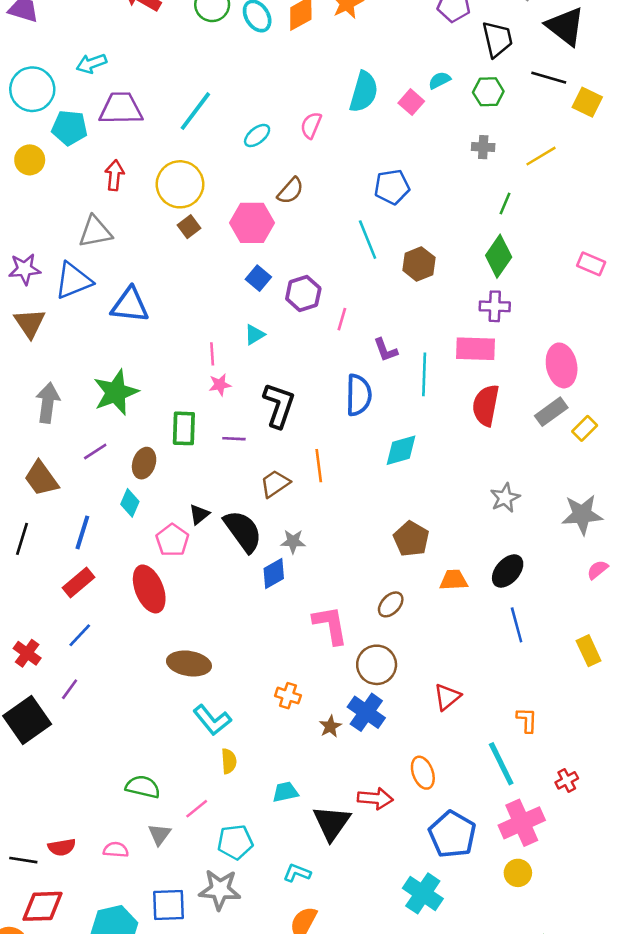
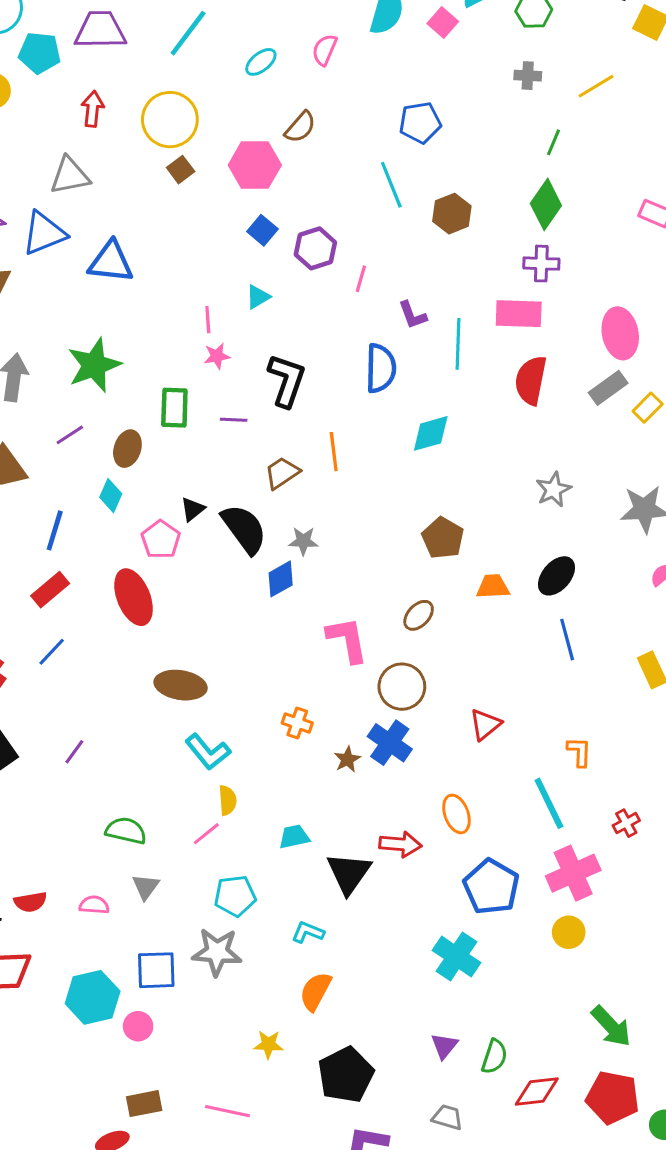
purple line: (70, 689) -> (74, 752), moved
pink line: (197, 809) -> (206, 834), moved

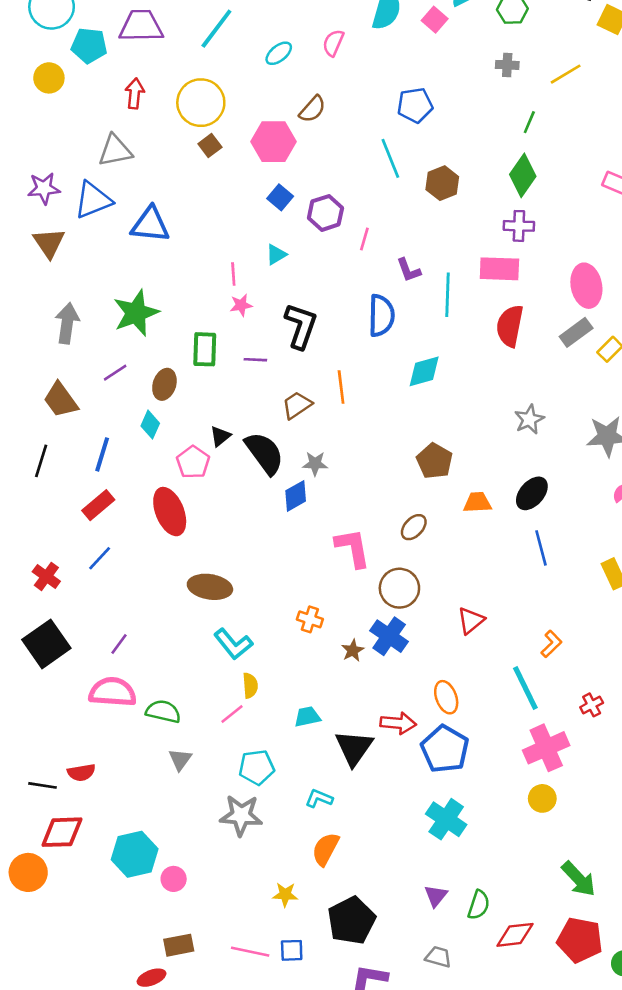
orange L-shape: (579, 752) -> (551, 644), turned 44
blue pentagon: (491, 887) -> (445, 749), moved
pink semicircle: (94, 905) -> (113, 692), moved, size x1.8
blue square: (156, 970) -> (292, 950), moved, size x0.7

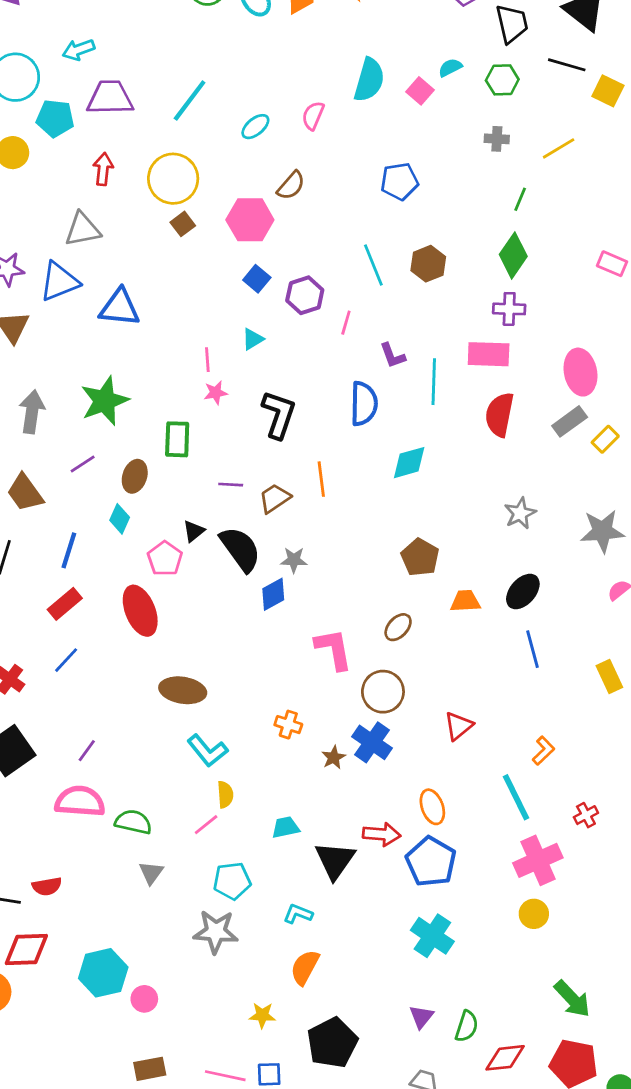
cyan line: (390, 158) -> (373, 265), moved
purple line: (255, 360) -> (231, 485), moved

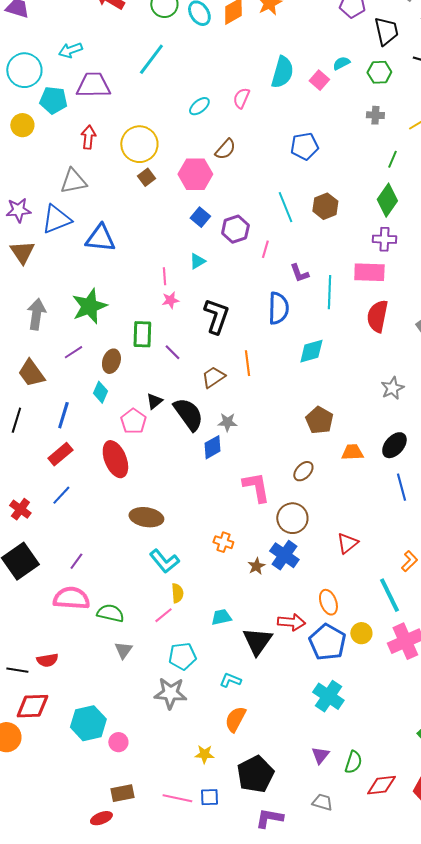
cyan line: (190, 100) -> (151, 59), moved
purple line: (231, 485) -> (172, 352), moved, turned 42
yellow circle: (534, 914) -> (361, 633), moved

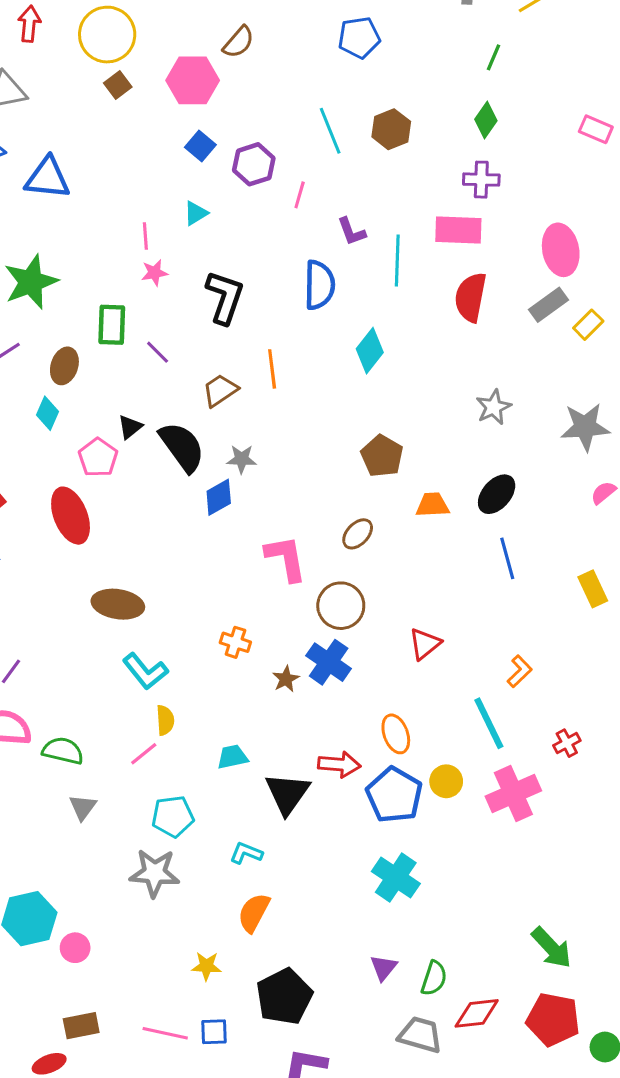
green diamond: (387, 200) -> (486, 120), size x0.7
cyan diamond: (311, 351) -> (370, 351), turned -36
gray trapezoid: (322, 802) -> (420, 1035), moved, size x1.4

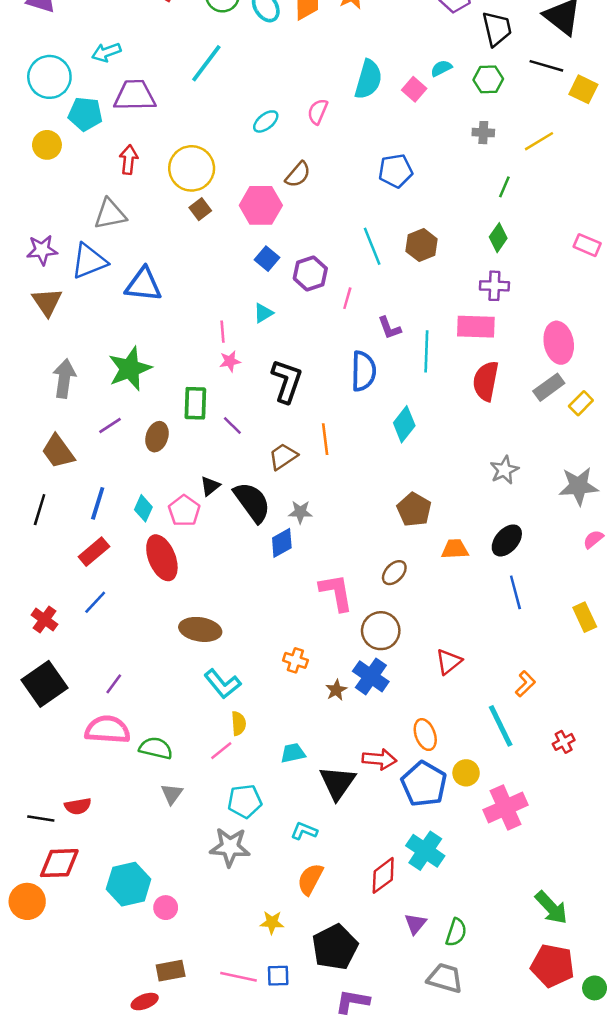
cyan diamond: (48, 413) -> (143, 508), moved
pink cross: (513, 793) -> (506, 807), moved
red diamond: (477, 1013) -> (383, 875), moved, turned -30

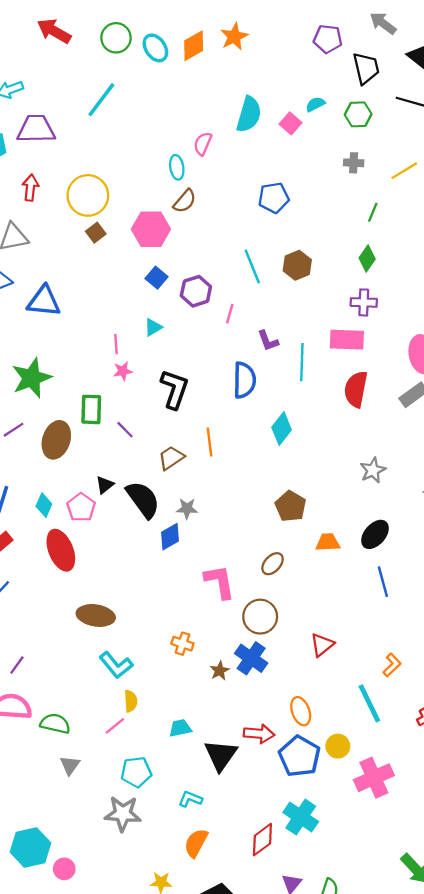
cyan ellipse: (266, 121) -> (177, 167), moved, turned -60
brown ellipse: (157, 437) -> (56, 440), size x1.4

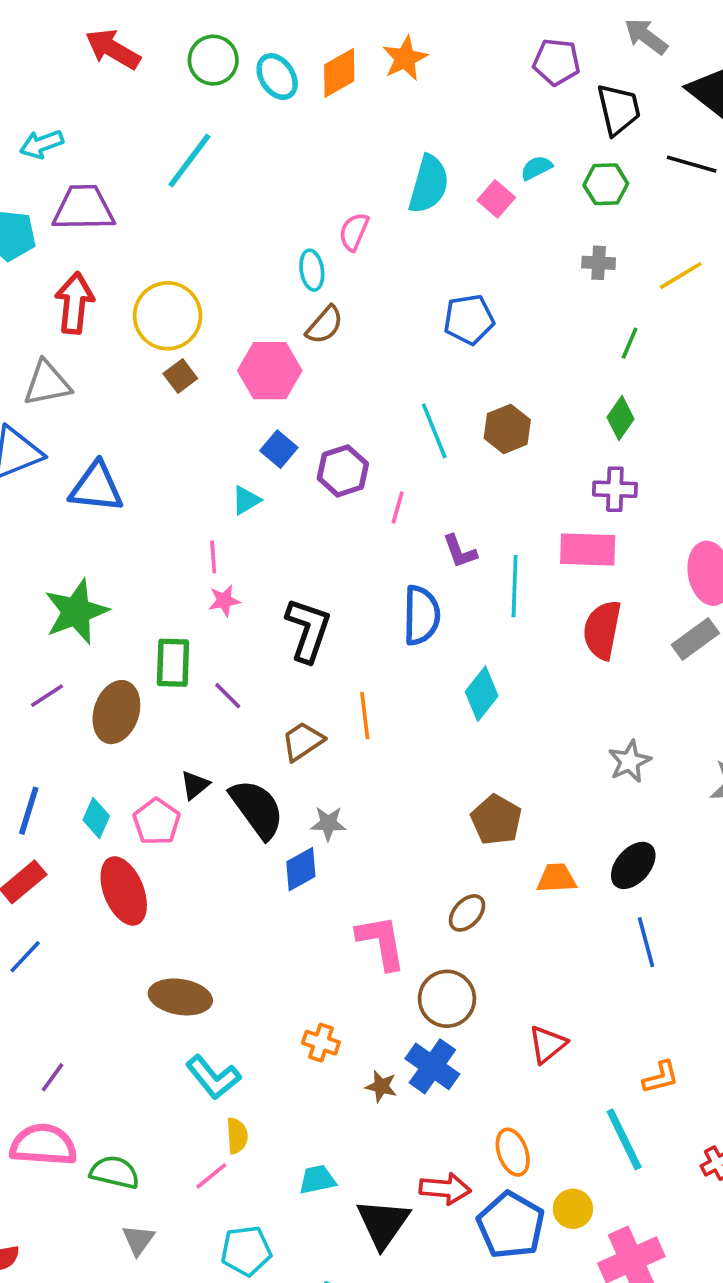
red arrow: (30, 188) -> (74, 303), size x1.4
cyan triangle: (153, 327) -> (246, 500), moved
orange L-shape: (392, 665) -> (661, 1077), turned 30
brown star: (220, 671) -> (381, 1086), turned -30

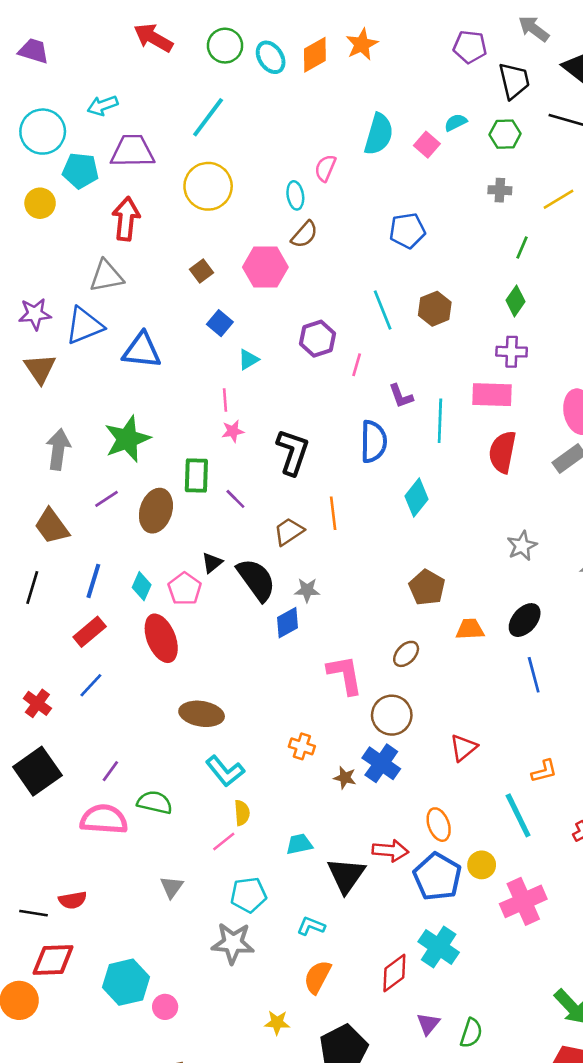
yellow circle: (168, 316) -> (208, 186), moved
blue square: (279, 449) -> (220, 323), moved
green semicircle: (115, 1172) -> (155, 802), moved

